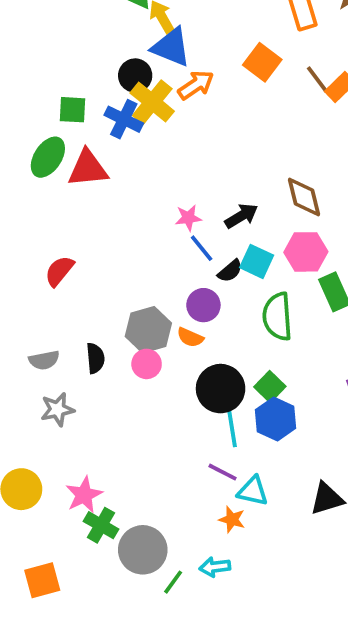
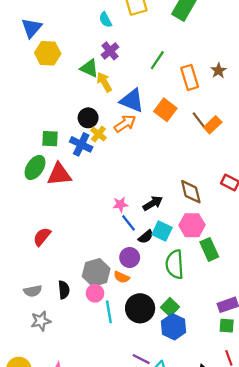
blue triangle: (171, 47) -> (132, 101), moved
yellow cross: (152, 102) -> (98, 134), size x0.6
cyan line: (232, 428) -> (109, 312), moved

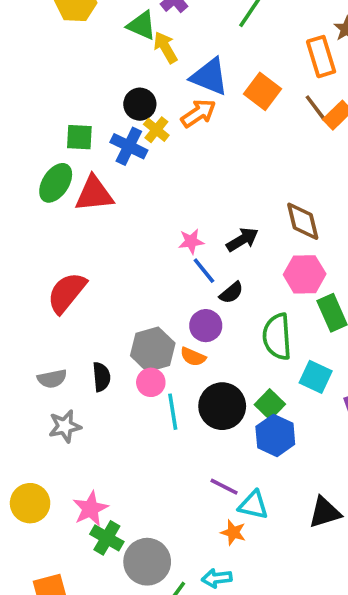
orange rectangle: (190, 77) -> (321, 57), moved
cyan square: (162, 231) -> (316, 377), moved
red semicircle: (42, 237) -> (67, 293), size x1.4

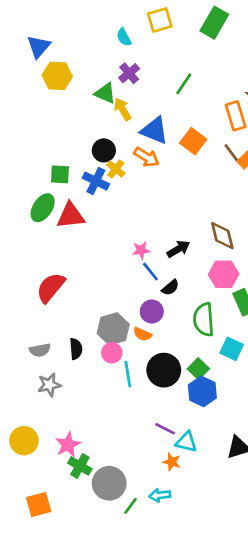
orange arrow: (198, 113) -> (146, 157), turned 65

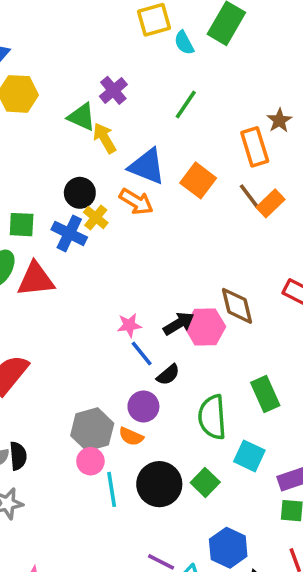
cyan semicircle: (124, 37) -> (184, 43), moved
pink hexagon: (224, 274) -> (205, 327), moved
black semicircle: (76, 349) -> (18, 456), moved
blue hexagon: (202, 391) -> (228, 548), moved

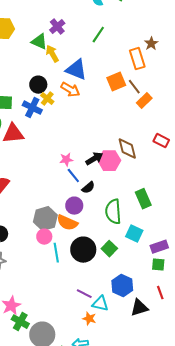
orange square: (198, 180) -> (116, 82), moved, turned 30
orange rectangle: (271, 203) -> (144, 101), moved
orange semicircle: (131, 436) -> (67, 223), size x1.5

